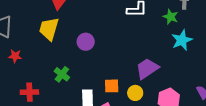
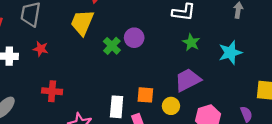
green star: (171, 17) -> (191, 42), moved
purple circle: (86, 42) -> (134, 38), moved
green cross: (62, 74) -> (112, 46), moved

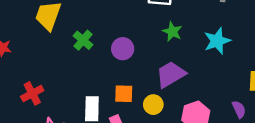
purple circle: (134, 38) -> (123, 49), moved
red cross: (52, 91) -> (32, 93), moved, turned -30

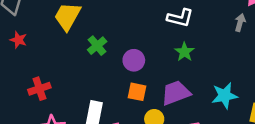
cyan star: (217, 41) -> (225, 96), moved
orange square: (124, 94) -> (137, 92), moved

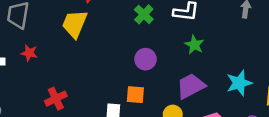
green cross: (97, 46) -> (144, 14), moved
orange square: (137, 92) -> (135, 95), moved

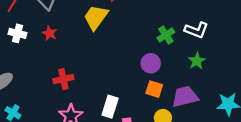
green cross: (144, 14) -> (166, 35), moved
orange square: (135, 95) -> (154, 89), moved

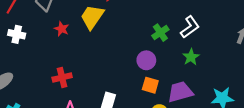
white L-shape: (196, 30) -> (190, 27), turned -55
red star: (50, 33) -> (62, 29), moved

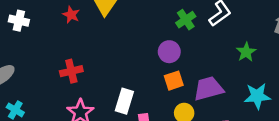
green star: (191, 57) -> (246, 52), moved
orange square: (150, 85) -> (174, 81), turned -35

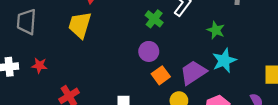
red star: (71, 15) -> (39, 65), moved
cyan star: (257, 96) -> (224, 60), moved

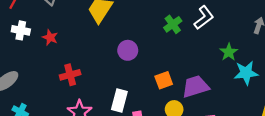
purple circle: (149, 51) -> (128, 50), moved
cyan star: (224, 60) -> (246, 73), moved

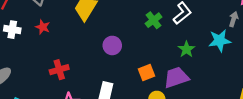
red star: (50, 37) -> (43, 27), moved
green star: (229, 52) -> (186, 49), moved
cyan star: (246, 73) -> (220, 40), moved

